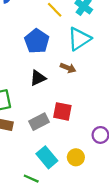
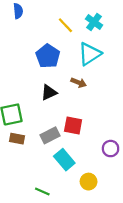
cyan rectangle: (47, 157) -> (64, 160), moved
yellow circle: (76, 157) -> (89, 182), moved

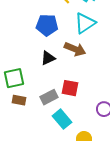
blue pentagon: (48, 56) -> (47, 25), turned -30
brown arrow: (79, 83) -> (75, 49), size x1.5

